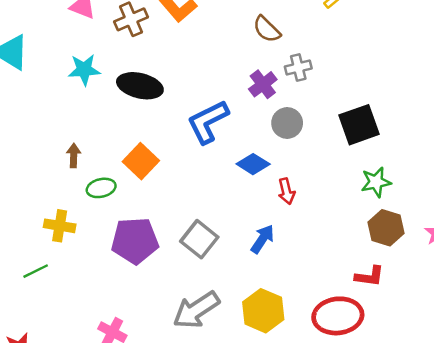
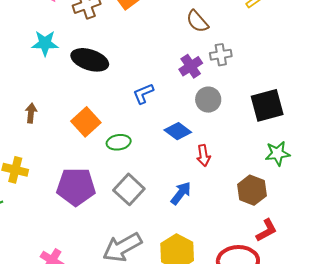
blue L-shape: (208, 122) -> (143, 94), size x0.6
green ellipse: (101, 188) -> (119, 142), moved
brown hexagon: (386, 228) -> (252, 190), moved
red L-shape: (370, 276) -> (266, 230), turned -40

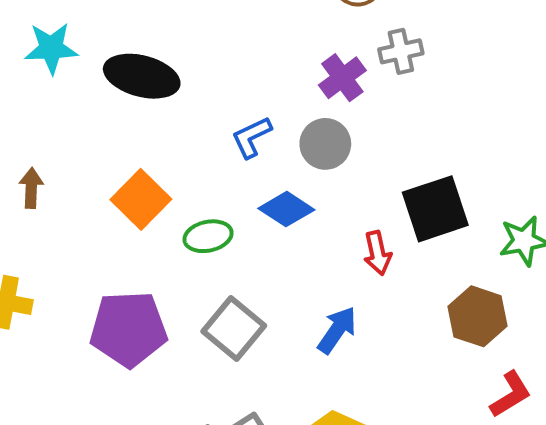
gray circle: (208, 100) -> (325, 144), moved
black square: (267, 105) -> (435, 209), moved
blue diamond: (178, 131) -> (286, 209), moved

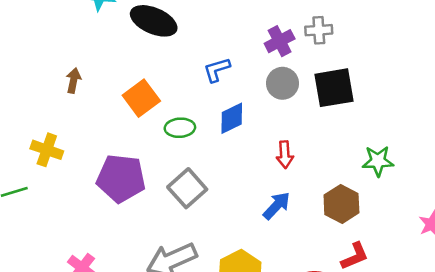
gray circle: (325, 144) -> (282, 83), moved
blue diamond: (286, 209) -> (232, 118), turned -68
black square: (435, 209) -> (334, 88), moved
blue arrow: (337, 330) -> (277, 206), moved

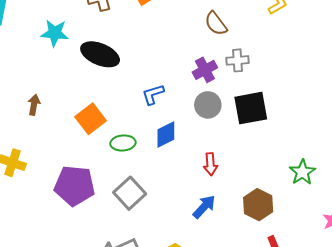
green star: (378, 161) -> (302, 172), moved, turned -30

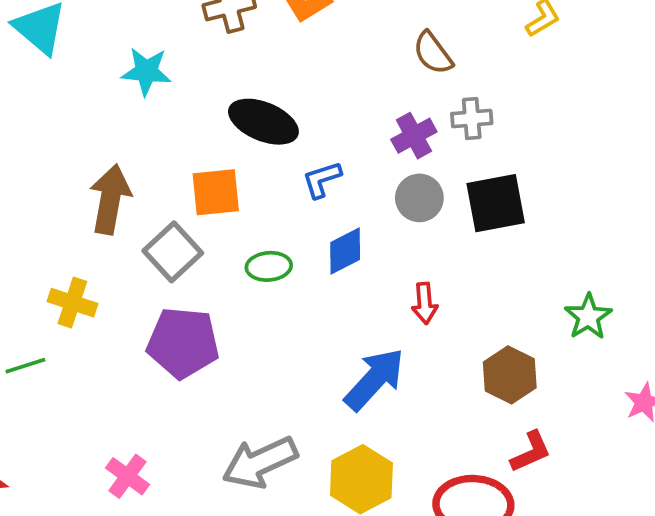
black ellipse: (100, 54) -> (263, 122), moved
brown arrow: (34, 105) -> (110, 199), size x1.8
orange square: (91, 119) -> (216, 192), moved, turned 32
gray square: (130, 193) -> (173, 252), moved
blue arrow: (204, 207) -> (374, 379), moved, size x1.5

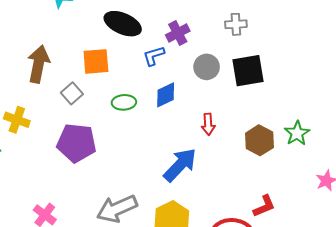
purple cross: (414, 136) -> (178, 33), moved
gray square: (173, 252) -> (72, 93), size x0.7
brown hexagon: (510, 375) -> (259, 140), moved

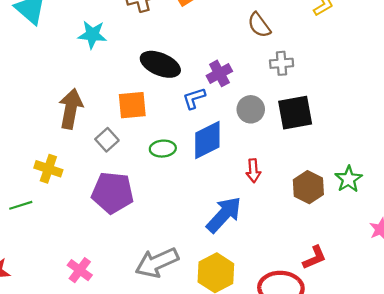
blue diamond: (166, 95) -> (207, 140), size x1.4

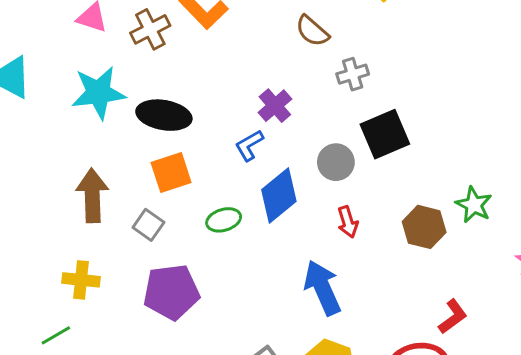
cyan star: (92, 35) -> (98, 93), size x1.4
black ellipse: (160, 64) -> (164, 115), moved
gray circle: (251, 109) -> (336, 162), moved
blue arrow: (224, 215) -> (322, 288), turned -54

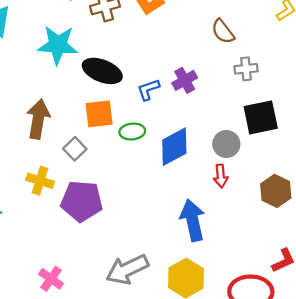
blue L-shape: (249, 145) -> (148, 90), moved
gray circle: (336, 162) -> (226, 144), moved
green ellipse: (224, 220) -> (132, 132), moved
yellow cross: (81, 280) -> (40, 181), moved

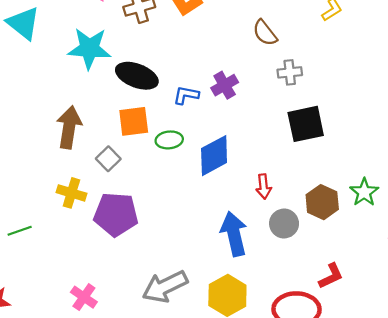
blue L-shape: (148, 90) -> (186, 95), turned 30
gray circle: (226, 144) -> (284, 224), moved

